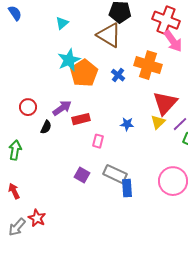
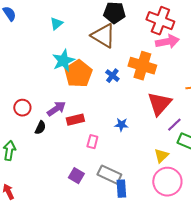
pink arrow: (173, 41) -> (167, 42), turned -65
yellow triangle: (158, 122) -> (161, 156), moved

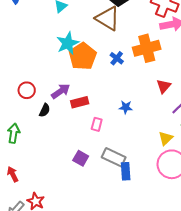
orange cross: (142, 66) -> (147, 48), turned -32
red triangle: (159, 104) -> (164, 86), size x0.6

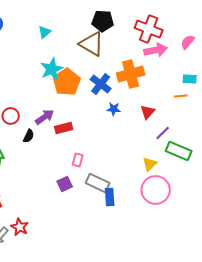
blue cross: (117, 58) -> (101, 84), size x1.5
blue star: (126, 107) -> (114, 109), moved
pink rectangle: (97, 124) -> (78, 160), moved
purple square: (81, 158) -> (65, 184), turned 35

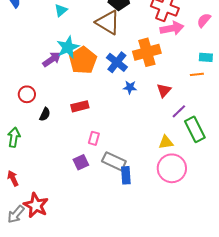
purple arrow: (45, 117) -> (52, 59), moved
green rectangle: (179, 151) -> (195, 129), turned 40
yellow triangle: (150, 164) -> (166, 142), turned 35
red star: (20, 227) -> (36, 205), size x1.4

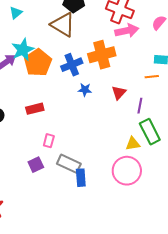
blue cross: (117, 62) -> (72, 65), turned 30
purple line: (179, 111) -> (140, 106), moved, turned -35
yellow triangle: (166, 142) -> (133, 144), moved

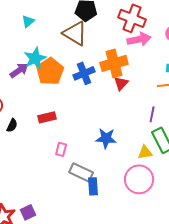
blue star: (85, 90) -> (106, 138), moved, size x1.5
red triangle: (119, 93) -> (121, 83), moved
purple square: (36, 165) -> (28, 212), moved

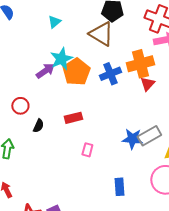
gray rectangle: (81, 172) -> (149, 136), moved, turned -55

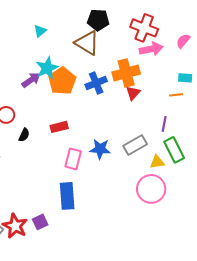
blue star: (132, 139) -> (100, 149), moved
pink rectangle: (87, 150) -> (73, 159), size x1.5
blue rectangle: (119, 187) -> (67, 196), moved, size x1.5

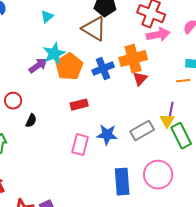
red rectangle: (59, 127) -> (79, 105), moved
yellow triangle: (157, 162) -> (167, 121), moved, turned -49
blue rectangle: (67, 196) -> (122, 182), moved

